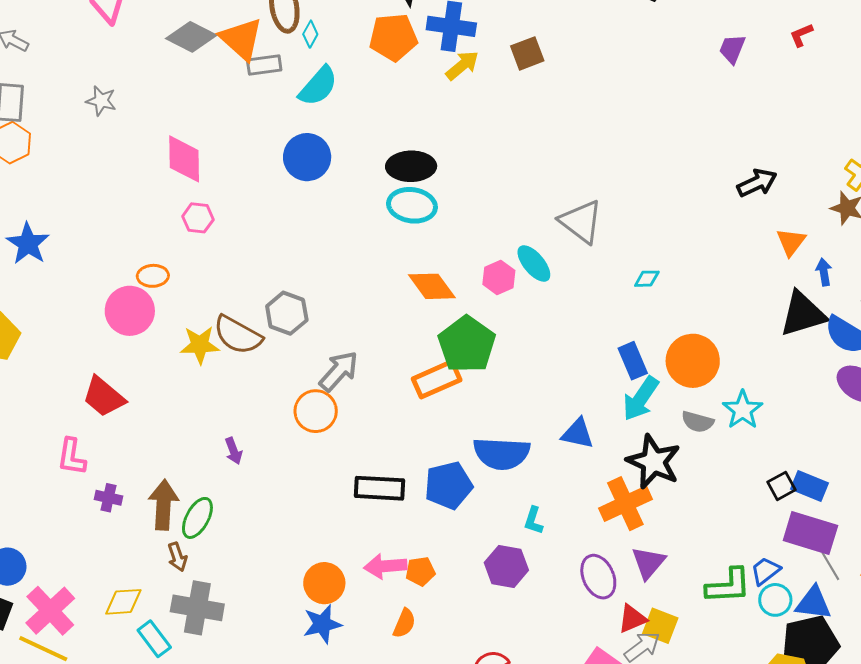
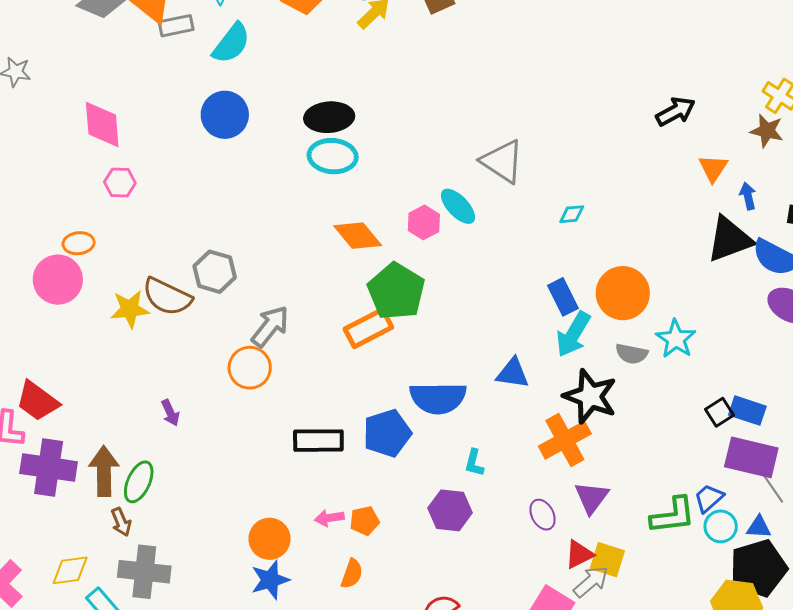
red trapezoid: (104, 397) -> (37, 401), moved
purple cross: (108, 498) -> (49, 468), size x2.0
pink arrow: (385, 566) -> (329, 518), size x0.7
purple ellipse: (598, 577) -> (543, 515), size x0.7
blue triangle: (813, 603) -> (759, 527), size x0.7

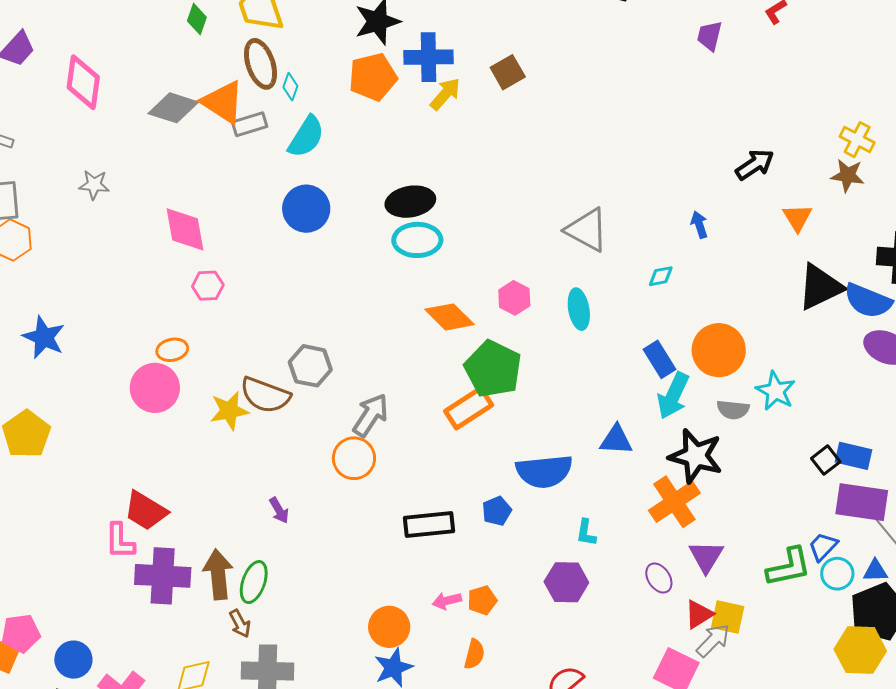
blue arrow: (748, 196) -> (699, 225), moved
cyan ellipse: (458, 206) -> (579, 309), moved, turned 39
blue pentagon: (387, 433) -> (497, 511), size x0.6

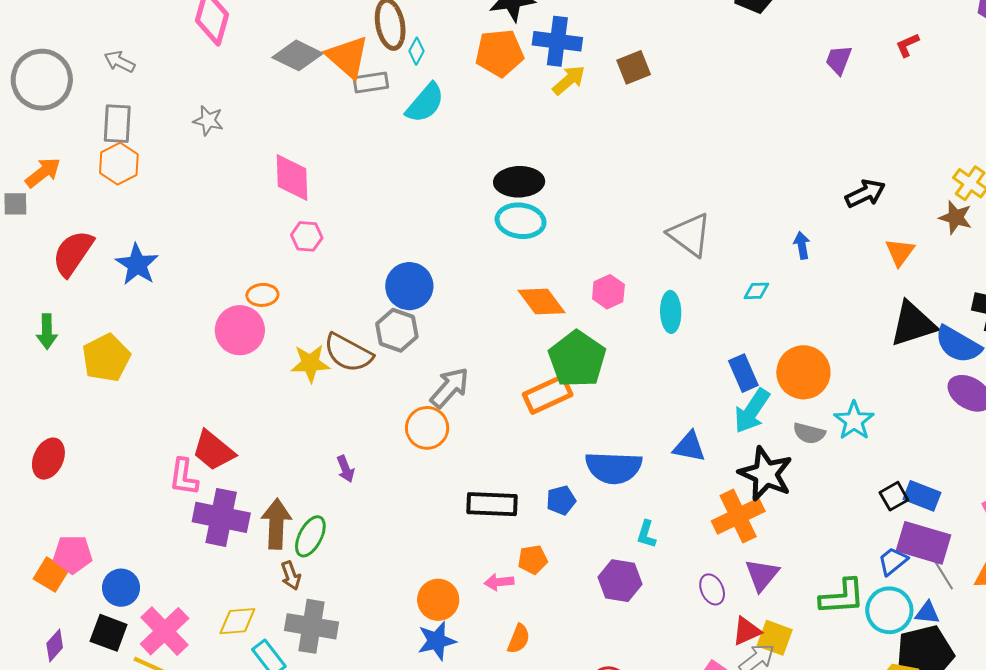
blue circle: (306, 209) -> (409, 286), moved
blue trapezoid: (823, 547) -> (893, 561), moved
cyan circle: (837, 574) -> (889, 610), size x1.4
orange pentagon: (482, 600) -> (533, 560), moved

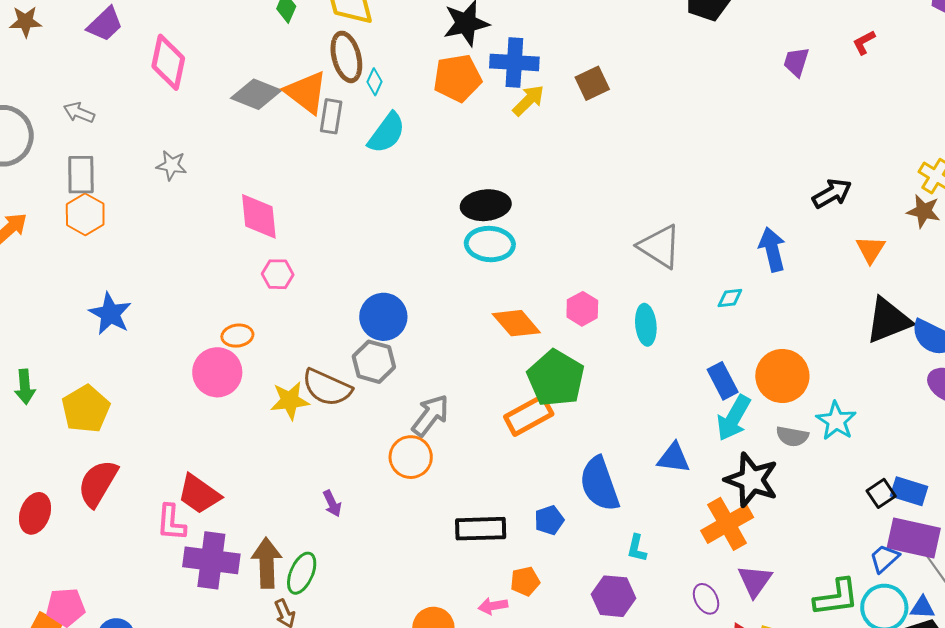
gray rectangle: (371, 83) -> (331, 116), turned -68
blue arrow: (802, 245) -> (772, 249), size x1.6
red semicircle: (73, 253) -> (98, 483), moved
blue semicircle: (614, 468) -> (599, 484), turned 72

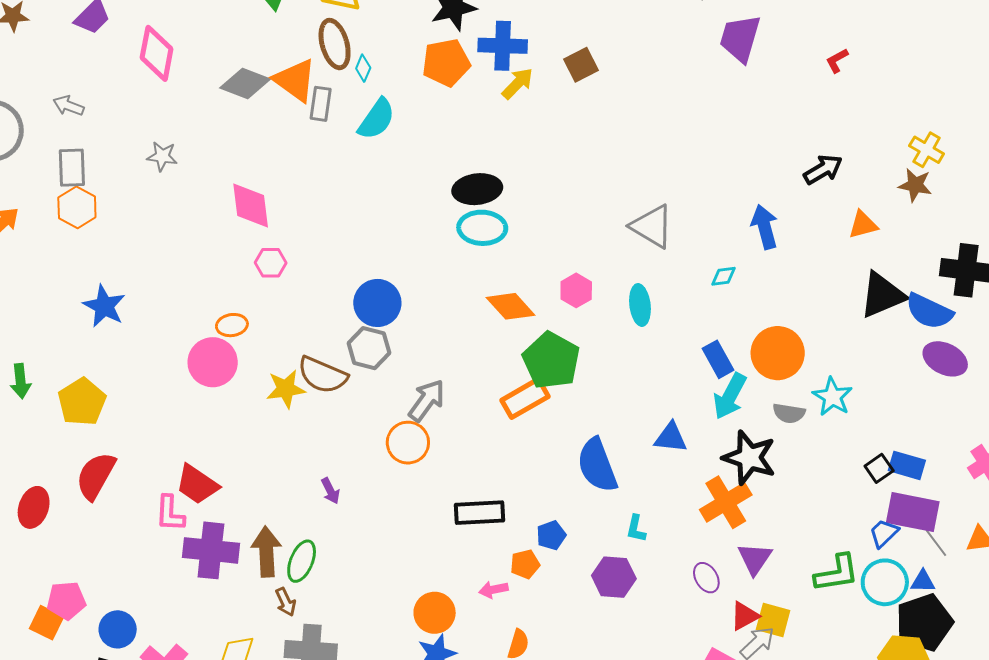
red L-shape: (864, 42) -> (837, 60), moved
purple trapezoid: (796, 62) -> (740, 38), moved, size x1.6
orange triangle: (871, 250) -> (863, 225), turned 44
blue pentagon: (549, 520) -> (551, 535), moved

